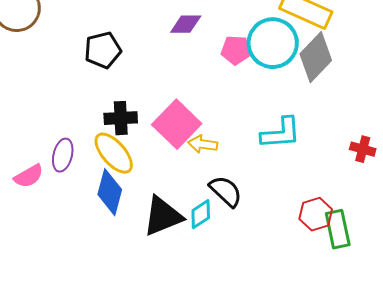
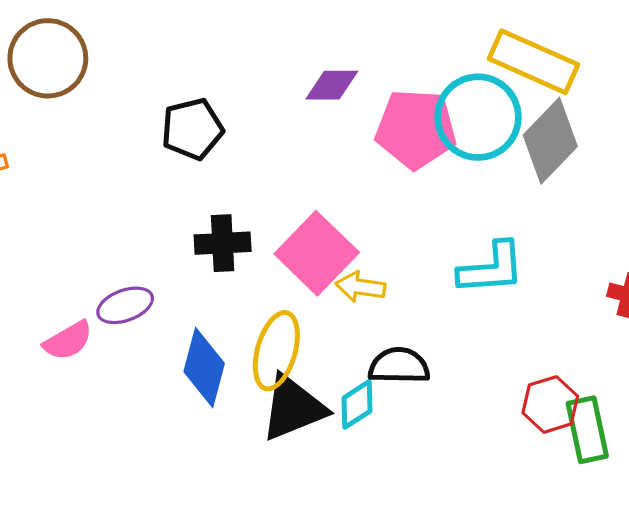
pink pentagon: (236, 50) -> (416, 129), size x1.6
yellow ellipse: (114, 153) -> (276, 351), moved, turned 57
purple ellipse: (63, 155) -> (125, 305), turned 56
black semicircle: (226, 191) -> (399, 366), turned -42

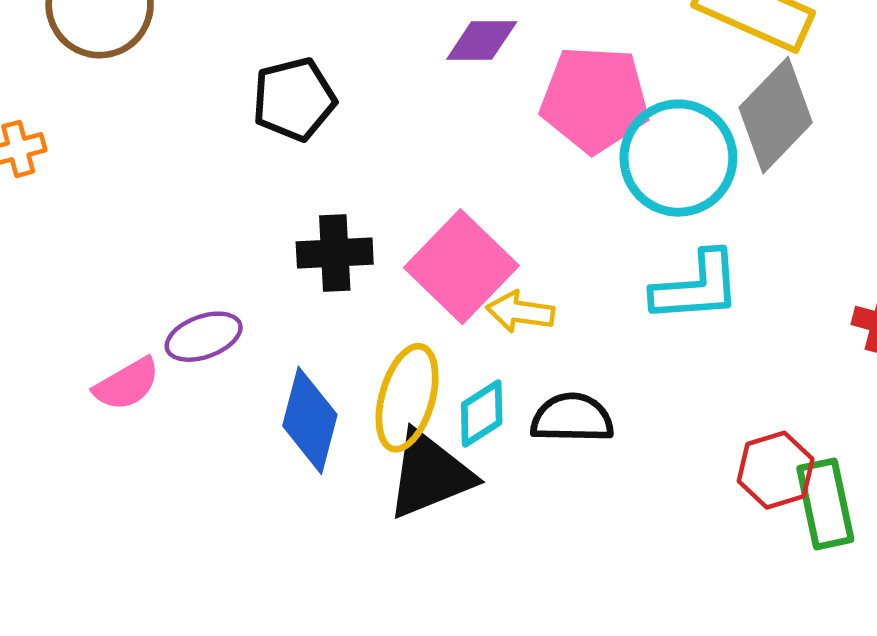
cyan circle: (478, 117) -> (678, 158), moved
cyan diamond: (357, 404) -> (482, 414), moved

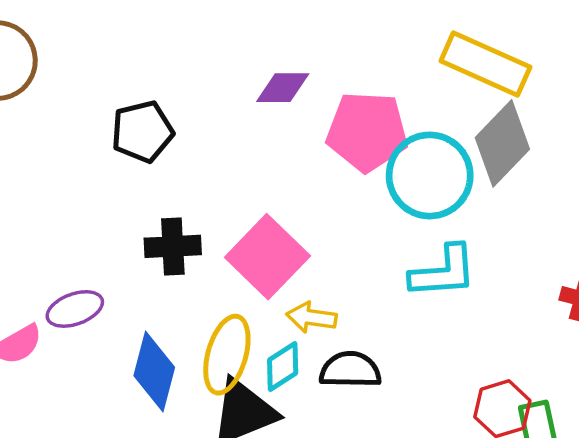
yellow arrow: (520, 312) -> (311, 317), moved

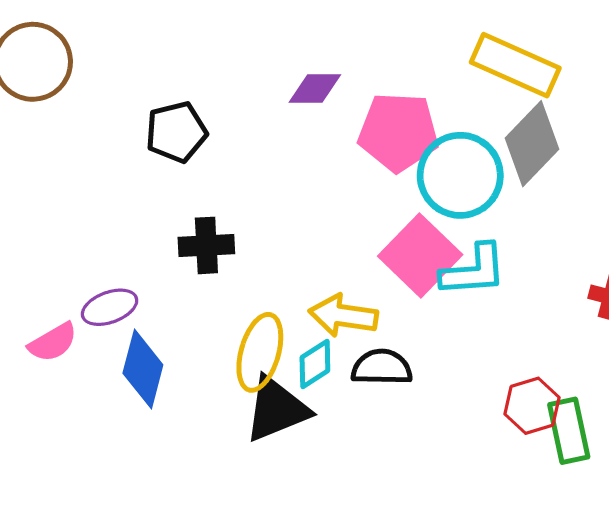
pink square: (267, 257) -> (420, 255), moved
yellow arrow: (311, 317) -> (343, 316), size x1.4
blue diamond: (154, 372) -> (143, 369), moved

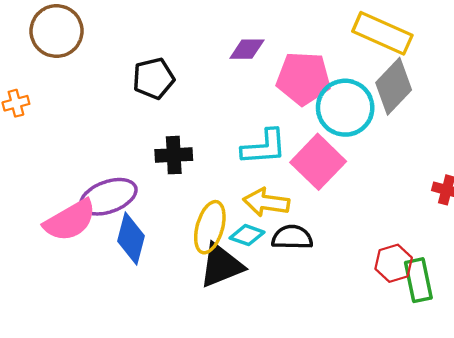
cyan L-shape: (474, 271) -> (264, 147), moved
purple ellipse: (110, 307) -> (108, 197), size x1.5
pink semicircle: (53, 342) -> (70, 220), size x1.6
cyan diamond: (315, 364) -> (247, 235), turned 52

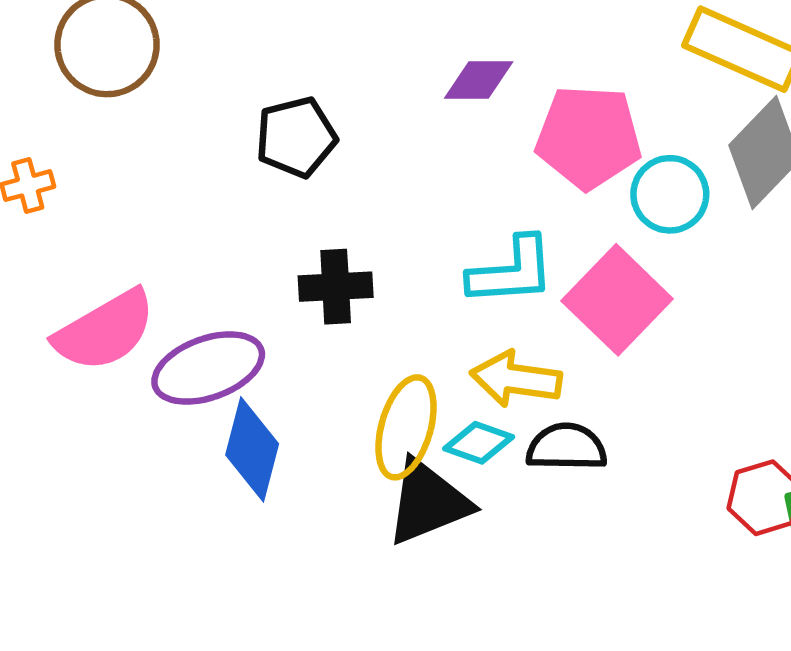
cyan circle: (345, 108) -> (670, 194), size x0.7
pink semicircle: (70, 220) -> (105, 331), moved

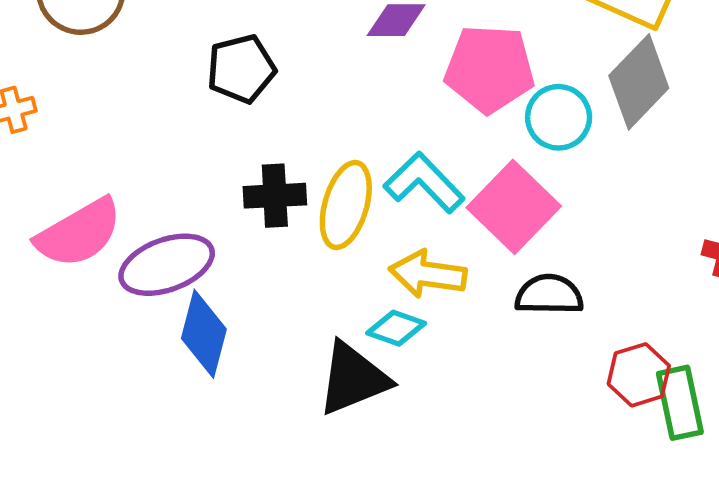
cyan L-shape: (512, 271) -> (424, 183), turned -130
yellow ellipse: (406, 427) -> (346, 205), moved
black semicircle: (567, 447) -> (549, 295), moved

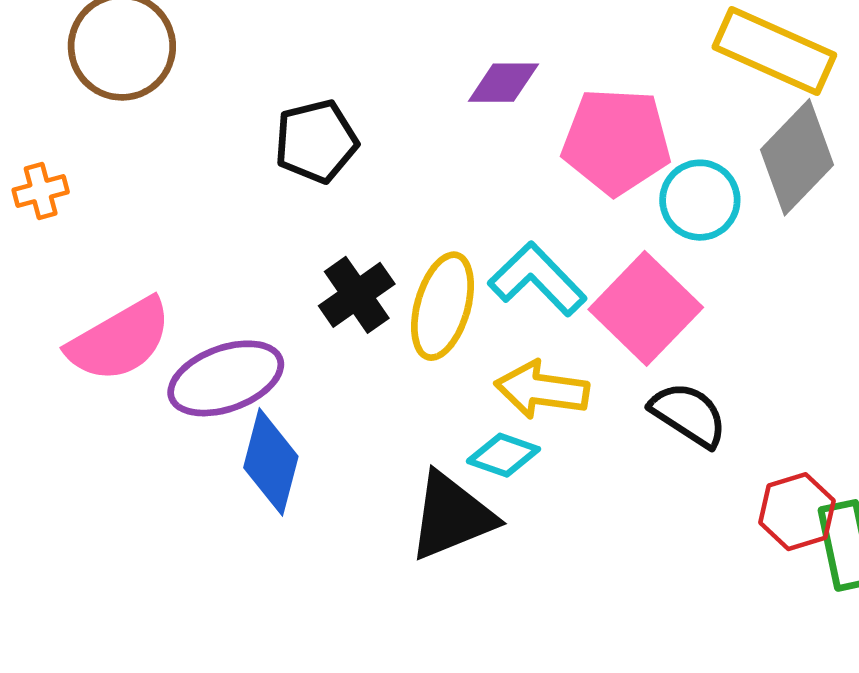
black cross: (275, 196) -> (357, 295), turned -32
black semicircle: (549, 295) -> (689, 415), turned 32

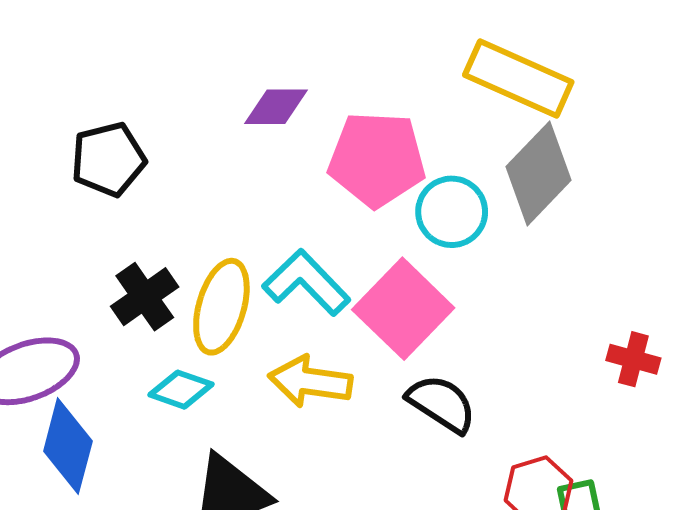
cyan diamond: (503, 455) -> (181, 390), moved

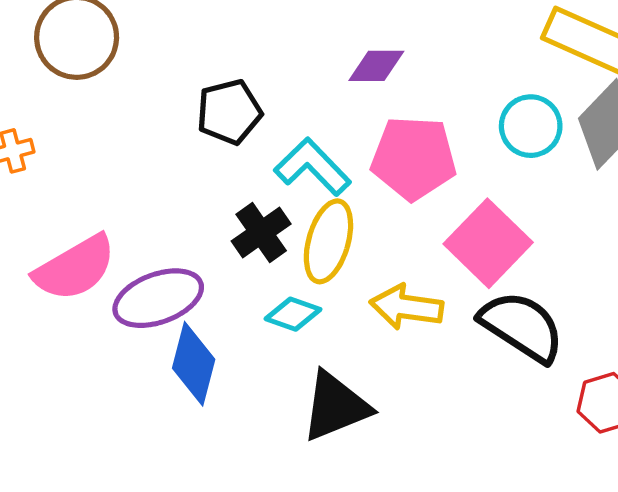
pink pentagon: (377, 159) -> (414, 158), moved
cyan circle: (452, 212) -> (531, 126), moved
cyan L-shape: (306, 282) -> (313, 167), moved
black semicircle: (442, 404) -> (522, 327), size x1.4

